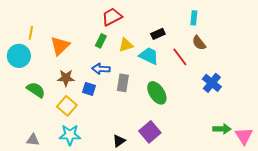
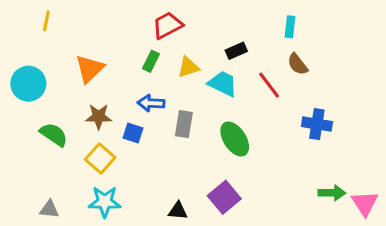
yellow line: (31, 33) -> (46, 21), moved
blue cross: (212, 83) -> (317, 124), turned -30
black triangle: (119, 141) -> (178, 211), turned 40

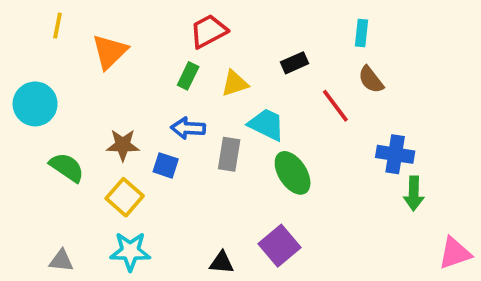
orange triangle: (90, 69) -> (110, 52), moved
cyan trapezoid: (223, 84) -> (266, 124), moved
green arrow: (332, 193) -> (414, 193), moved, turned 90
pink triangle: (365, 203) -> (455, 253), turned 44

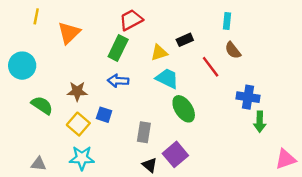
green rectangle: (188, 76) -> (118, 48), size x1.5
yellow triangle: (235, 83) -> (159, 53), moved
gray rectangle: (229, 154) -> (144, 132), moved
blue square: (166, 165) -> (104, 115), moved
black triangle: (222, 262) -> (150, 165), moved, turned 35

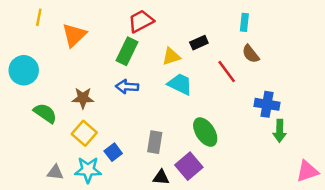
green ellipse: (184, 109) -> (205, 132), moved
blue square: (104, 115) -> (113, 152), moved, turned 35
gray triangle: (39, 164) -> (55, 172), moved
black triangle: (150, 165) -> (161, 177), turned -35

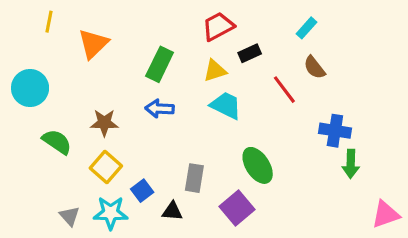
red trapezoid: (141, 21) -> (218, 26), moved
cyan rectangle: (244, 22) -> (307, 28), turned 36
gray triangle: (55, 172) -> (70, 216), turned 42
black triangle: (161, 177) -> (172, 211), moved

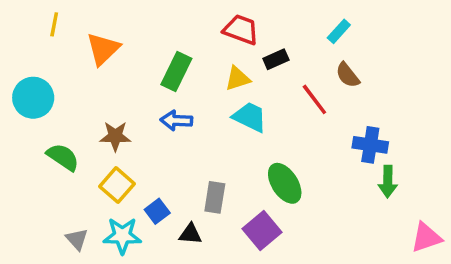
red trapezoid: (218, 26) -> (241, 30), turned 48

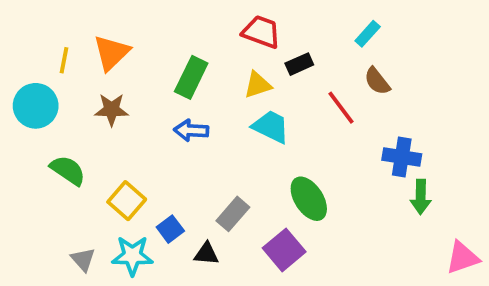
yellow line: (54, 24) -> (64, 60), moved
brown star: (115, 136) -> (112, 110), moved
gray rectangle: (215, 197) -> (233, 214), turned 32

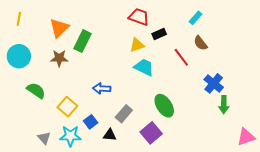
yellow line: (64, 60) -> (19, 19), moved
green rectangle: (191, 77) -> (82, 41), moved
blue arrow: (191, 130) -> (102, 88), moved
blue cross: (402, 157) -> (214, 83), turned 30

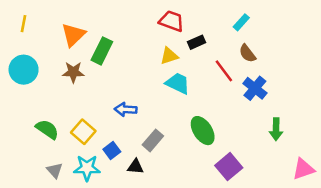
blue cross: (214, 83) -> (255, 88), moved
green semicircle: (36, 91) -> (47, 129), moved
purple square: (151, 133) -> (229, 167), moved

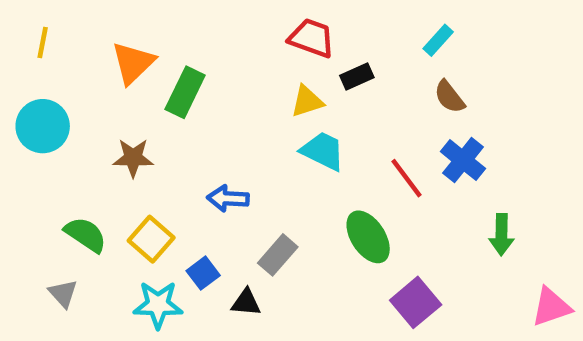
red line: (224, 71) -> (407, 178), moved
brown star: (73, 72) -> (133, 158), moved
gray triangle: (55, 170) -> (63, 293), moved

